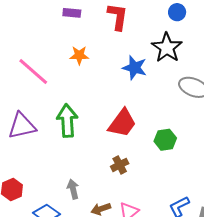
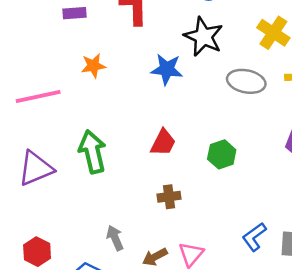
pink line: (33, 72) -> (38, 97), turned -44
red trapezoid: (122, 123) -> (163, 143), size x0.7
brown cross: (120, 165) -> (169, 197), turned 30

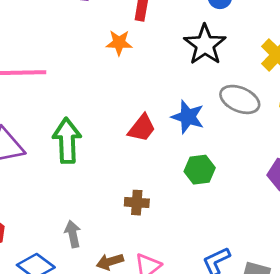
orange star: (93, 66) -> (119, 43), moved
blue star: (167, 69) -> (188, 117), moved
red trapezoid: (163, 143) -> (142, 128), moved

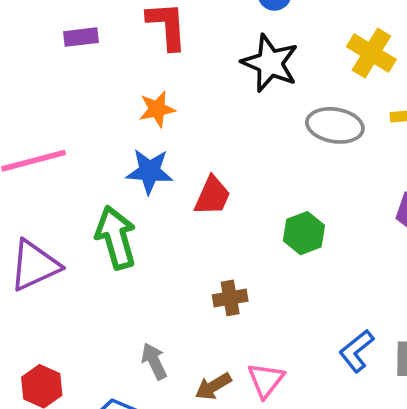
orange star: (119, 43) -> (157, 109), moved
blue star: (188, 117) -> (150, 171), moved

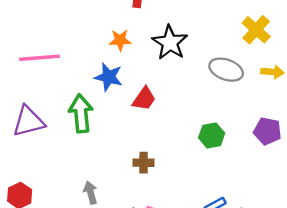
black star: (270, 63) -> (170, 43), moved
green hexagon: (304, 233) -> (212, 135), moved

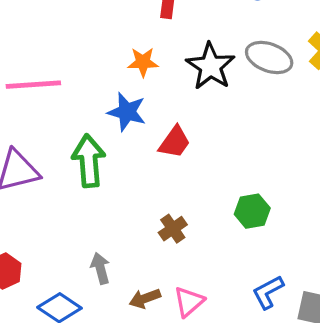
gray ellipse: (226, 70) -> (269, 58), moved
green hexagon: (212, 135) -> (252, 211), moved
brown cross: (144, 163) -> (173, 229), turned -36

